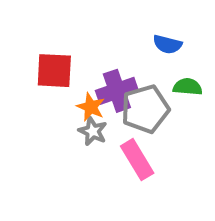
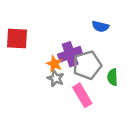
red square: (54, 71) -> (17, 38), moved
green semicircle: (188, 87) -> (112, 77), moved, turned -98

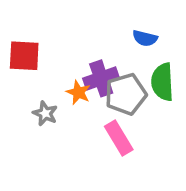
green semicircle: (112, 77) -> (162, 82), moved, size x1.5
gray star: (56, 78) -> (45, 113), moved

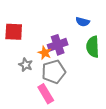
gray pentagon: (126, 94) -> (54, 72), moved
pink rectangle: (119, 138) -> (46, 94), moved

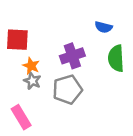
orange star: (45, 53) -> (31, 66), moved
pink rectangle: (46, 94) -> (21, 117), moved

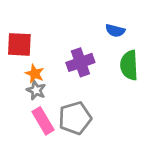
gray pentagon: (67, 90) -> (75, 118), moved
pink rectangle: (21, 117) -> (43, 121), moved

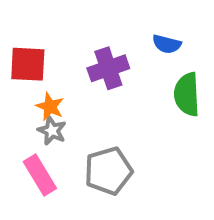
purple cross: (80, 62) -> (108, 68), moved
pink rectangle: (43, 121) -> (40, 175), moved

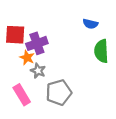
purple cross: (108, 68) -> (37, 43), moved
gray star: (52, 131) -> (38, 71), moved

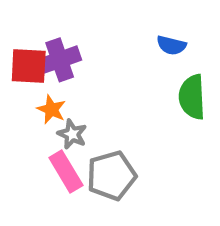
purple cross: (37, 43) -> (60, 60), moved
pink rectangle: (22, 95) -> (66, 171), moved

